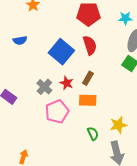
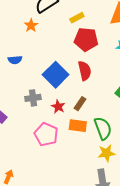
gray cross: (44, 87) -> (33, 98), moved, turned 35
pink pentagon: (57, 112) -> (46, 134), turned -30
green semicircle: (93, 134) -> (103, 128), moved, size x1.6

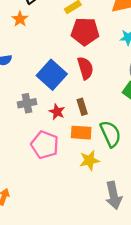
brown rectangle: (80, 104) -> (82, 107), turned -48
yellow star: (106, 153) -> (89, 160), moved

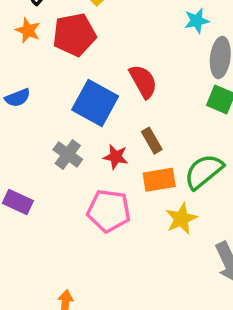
red pentagon: (85, 32) -> (74, 35), moved
gray cross: (27, 103) -> (68, 155), turned -30
green semicircle: (111, 134) -> (204, 171), turned -92

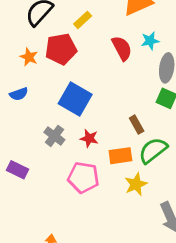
orange star: (28, 30) -> (29, 57), moved
red semicircle: (143, 81) -> (122, 48), moved
brown rectangle: (152, 141) -> (137, 125), moved

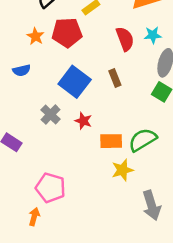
brown rectangle: (137, 125) -> (115, 78), moved
pink pentagon: (83, 177) -> (51, 188), moved

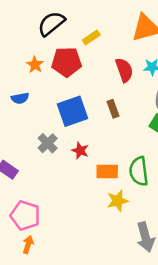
blue square: (75, 82) -> (73, 111), turned 32
green semicircle: (143, 140) -> (139, 171), turned -68
pink pentagon: (51, 188) -> (25, 216), moved

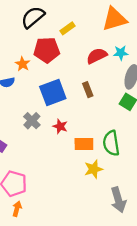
orange star: (35, 65) -> (23, 64), moved
red semicircle: (124, 70) -> (97, 56), turned -96

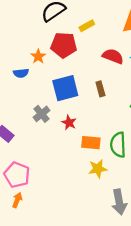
red semicircle: (97, 56) -> (113, 56), turned 42

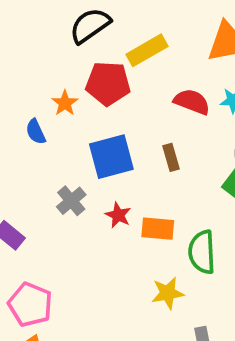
yellow rectangle: (87, 26) -> (147, 50), size x1.5
blue semicircle: (21, 73) -> (36, 132), turned 72
orange rectangle: (91, 143) -> (158, 229), moved

